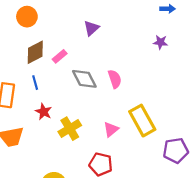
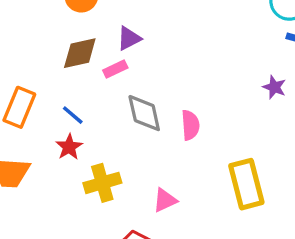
purple triangle: (91, 28) -> (129, 38), moved
blue line: (35, 83) -> (73, 115), moved, turned -48
yellow rectangle: (142, 121) -> (246, 184), moved

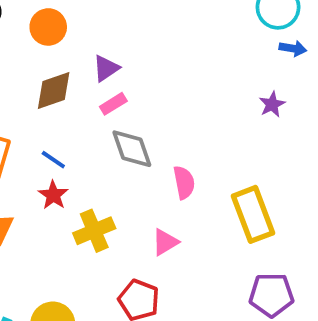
pink rectangle: (115, 69) -> (113, 104), moved
purple star: (274, 87) -> (272, 104), turned 30
pink semicircle: (190, 125) -> (184, 182), moved

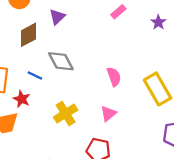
pink rectangle: (113, 104) -> (118, 12), moved
gray diamond: (132, 149) -> (61, 61), moved
red star: (53, 195) -> (22, 99), moved

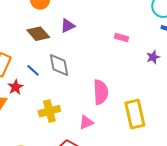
pink rectangle: (118, 12) -> (122, 37), turned 40
brown diamond: (28, 35) -> (38, 34), turned 60
pink semicircle: (114, 77) -> (101, 92), size x1.4

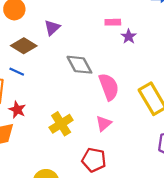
purple star: (153, 57) -> (129, 36), moved
gray diamond: (59, 65) -> (79, 65), moved
blue line: (33, 70) -> (17, 72), moved

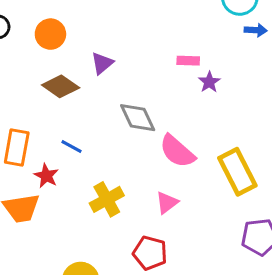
blue line: (17, 72) -> (72, 146), moved
pink semicircle: (109, 87) -> (177, 151), turned 148

